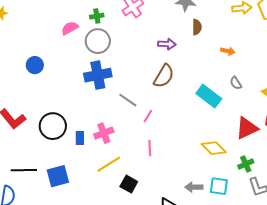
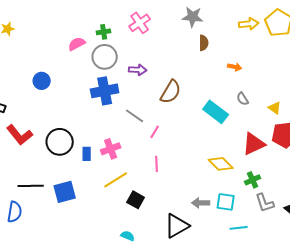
purple arrow: (167, 44) -> (138, 70), moved

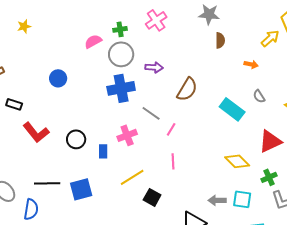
yellow arrow: (249, 24) -> (270, 38), moved, turned -36
black circle: (60, 142) -> (76, 139), size x0.7
pink cross: (111, 149) -> (127, 135), moved

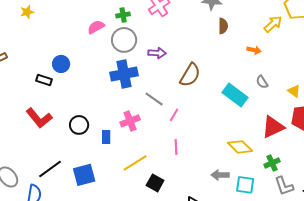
black rectangle: (14, 104) -> (44, 80), moved
black line: (47, 183) -> (50, 169), turned -35
gray arrow: (217, 200) -> (220, 175), moved

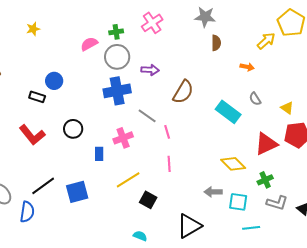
yellow star: (27, 12) -> (33, 29), moved
pink line: (174, 115) -> (167, 132), turned -48
black circle: (79, 125) -> (73, 129), moved
gray L-shape: (284, 186) -> (277, 203), turned -55

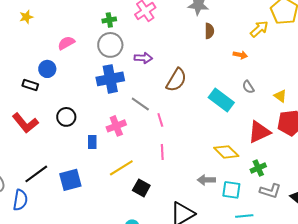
pink semicircle: (89, 44) -> (66, 43), moved

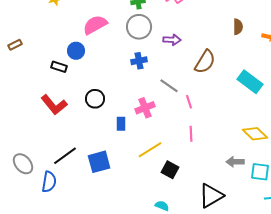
brown semicircle: (209, 31) -> (238, 27), moved
pink semicircle: (66, 43) -> (95, 25), size x1.4
blue cross: (110, 79) -> (139, 61), size x0.6

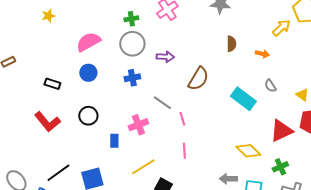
blue circle: (76, 51) -> (88, 73), moved

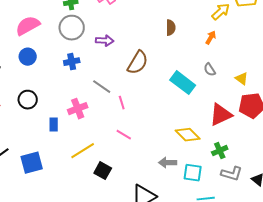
orange arrow: (262, 54) -> (211, 38), moved, turned -72
pink line: (184, 151) -> (124, 135), turned -56

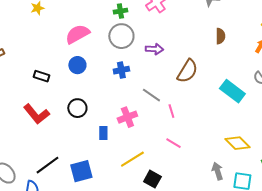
gray arrow: (168, 163) -> (217, 171), turned 72

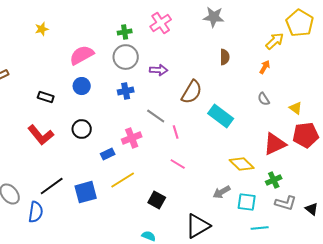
cyan rectangle: (232, 91) -> (221, 116), moved
blue rectangle: (103, 133) -> (108, 154), turned 64
yellow line: (132, 159) -> (123, 180), moved
gray arrow: (217, 171) -> (222, 192), turned -102

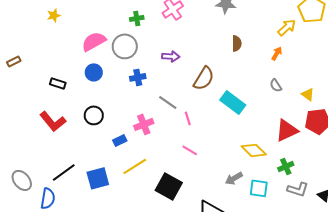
gray circle: (126, 57) -> (125, 46), moved
black square: (157, 200) -> (169, 186), size x1.5

